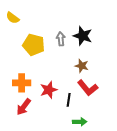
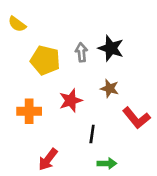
red L-shape: (88, 88) -> (136, 118), moved
red star: (49, 90) -> (71, 101), moved
red arrow: (24, 107) -> (48, 159), moved

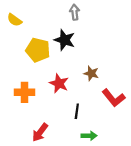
black star: (111, 48) -> (65, 40), moved
gray arrow: (81, 52) -> (75, 12), moved
red star: (71, 101) -> (59, 83), turned -30

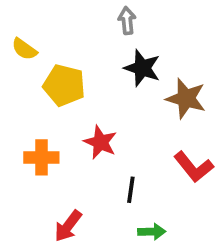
yellow semicircle: (14, 20) -> (24, 49), moved
black star: (65, 40) -> (142, 68), moved
brown star: (91, 73) -> (186, 99), moved, size x1.5

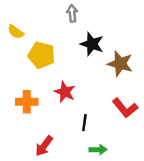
gray arrow: (127, 21) -> (72, 13), moved

